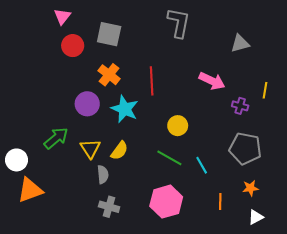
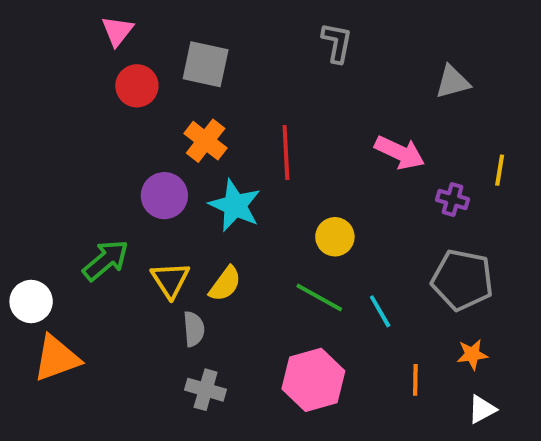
gray L-shape: (179, 23) -> (337, 43), size x0.7

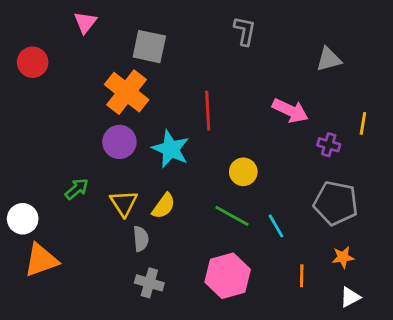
red circle: (137, 86) -> (33, 62), moved
orange cross: (206, 141) -> (127, 92), moved, size x1.4
green arrow: (106, 260) -> (77, 189), size x0.7

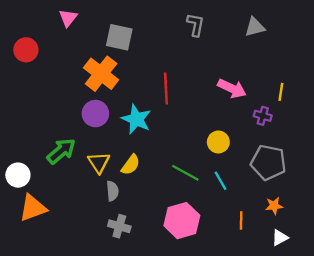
gray triangle: (329, 59) -> (255, 27), moved
yellow line: (363, 123) -> (281, 92), moved
yellow circle: (243, 172) -> (218, 142), moved
green arrow: (77, 189) -> (61, 151), size x1.5

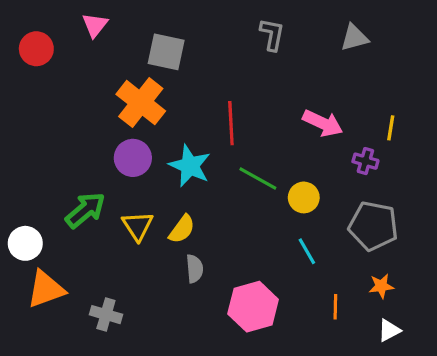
red circle: (26, 50) -> (36, 49), moved
green line: (185, 173) -> (258, 178), moved
gray semicircle: (112, 191) -> (195, 269), moved
gray cross: (119, 226) -> (106, 315), moved

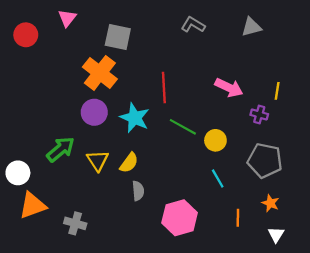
gray L-shape: (272, 34) -> (193, 25), turned -70
orange star: (381, 286) -> (270, 203), turned 30
white triangle: (389, 330) -> (276, 235), turned -30

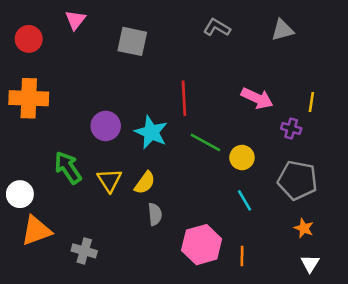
orange cross: (100, 73) -> (29, 98), moved, turned -36
green arrow: (61, 149) -> (68, 168), turned -84
orange line: (238, 218) -> (242, 256), moved

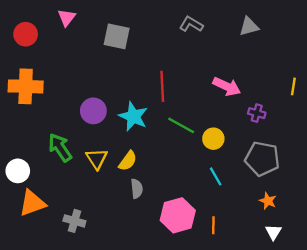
yellow line: (311, 102) -> (293, 86), moved

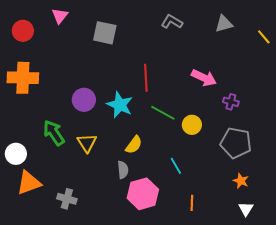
yellow line: (293, 86) -> (264, 37), moved, turned -49
yellow semicircle: (128, 161) -> (134, 145), moved
cyan line: (216, 176) -> (176, 166), moved
pink hexagon: (178, 215) -> (143, 194), moved

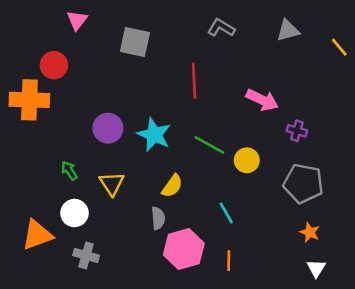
red circle: (23, 31) -> (54, 65), moved
red line: (146, 78) -> (194, 81), moved
green arrow: (54, 133) -> (69, 171), size x0.6
white circle: (16, 154) -> (74, 213), moved
orange line: (192, 203) -> (229, 261), moved

